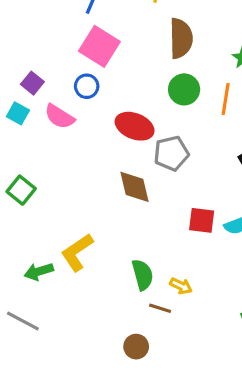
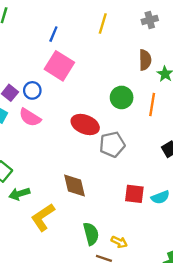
brown semicircle: (181, 38) -> (145, 60), moved, size x0.7
blue circle: (87, 86) -> (32, 90), moved
brown diamond: (135, 187) -> (75, 186), moved
green arrow: (39, 272) -> (19, 194), moved

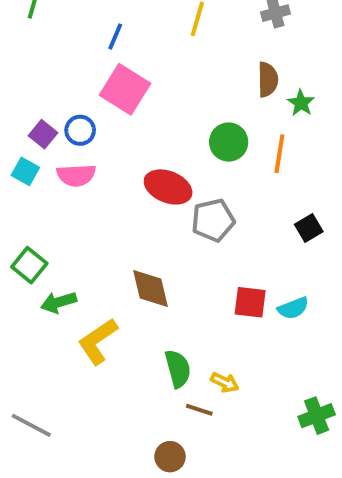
pink semicircle: (30, 117) -> (76, 175), turned -35

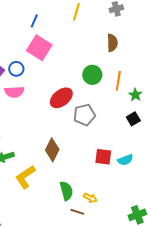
green star: (301, 103) -> (135, 95), moved
red ellipse: (168, 187) -> (61, 98), turned -60
brown diamond: (150, 289) -> (52, 150), turned 40

